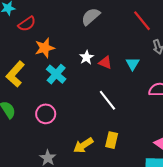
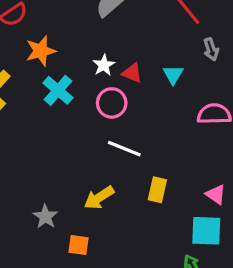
white line: (107, 100) -> (124, 149), moved, turned -30
pink circle: (46, 114) -> (112, 103), moved
yellow rectangle: (112, 140) -> (157, 190), moved

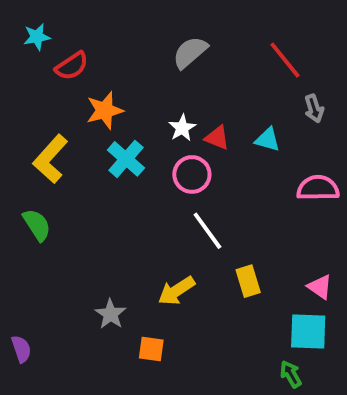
cyan triangle: (173, 75) -> (268, 140), turned -45
white line: (124, 149) -> (207, 231), turned 32
yellow rectangle: (157, 190) -> (248, 281), turned -30

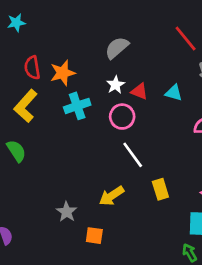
gray semicircle: (190, 52) -> (117, 48), moved
red semicircle: (72, 66) -> (32, 68), moved, turned 115
cyan cross: (126, 159) -> (77, 106), turned 30

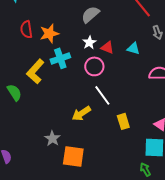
yellow L-shape: (26, 106) -> (35, 71), moved
yellow arrow: (112, 196) -> (81, 113), moved
orange square: (94, 236) -> (73, 156), size x1.6

